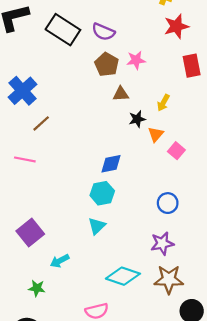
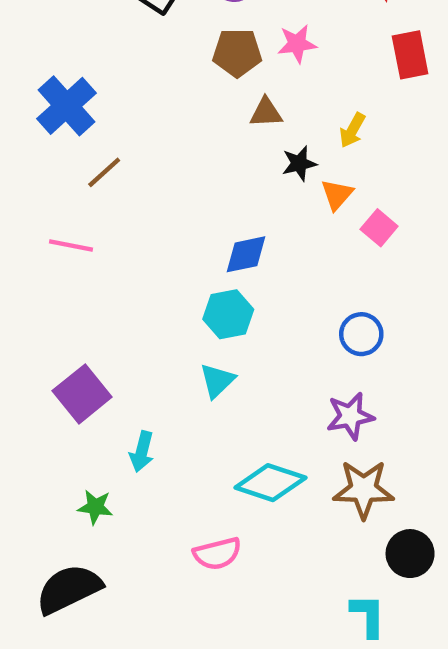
brown pentagon: (107, 65) -> (237, 53), turned -30
cyan arrow: (60, 261) -> (142, 452), turned -48

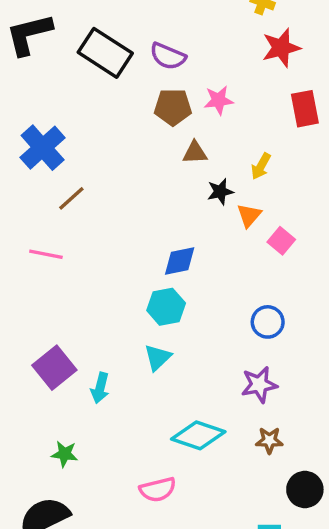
cyan arrow: (142, 452) -> (100, 388), moved
brown star: (364, 489) -> (269, 440), size x0.6

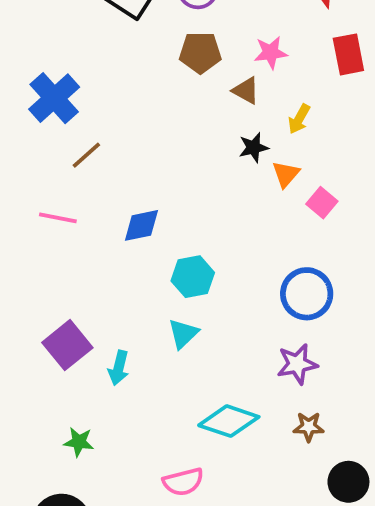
pink star: (219, 100) -> (271, 53), moved
brown triangle: (195, 153) -> (246, 91), moved, turned 32
blue diamond: (180, 261) -> (141, 225), moved
blue circle: (268, 322) -> (307, 294), size x1.4

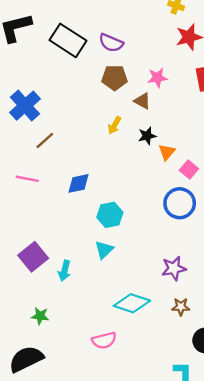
yellow arrow: (299, 119) -> (115, 125), moved
blue circle: (307, 294) -> (180, 203), moved

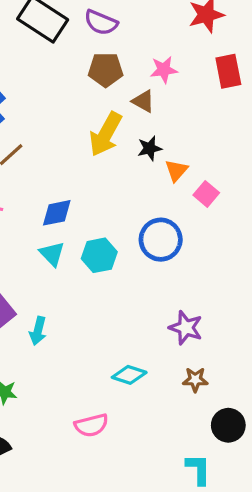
yellow arrow: (115, 125) -> (106, 134), size x1.8
blue circle: (180, 203) -> (161, 240), moved
cyan triangle: (104, 250) -> (52, 254), moved, turned -30
purple star: (174, 268) -> (186, 328), turned 30
cyan diamond: (132, 303) -> (129, 375), size x0.7

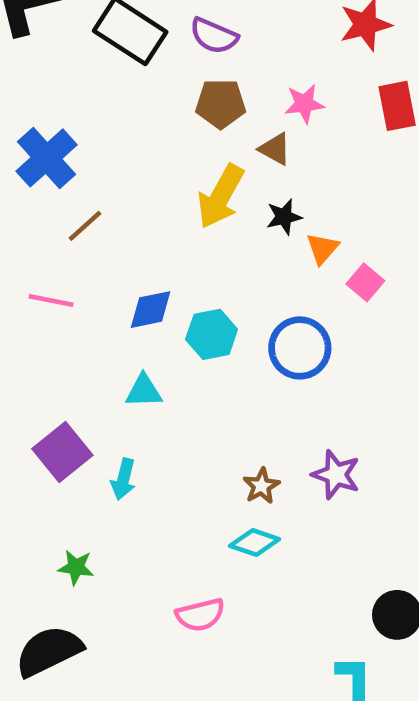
cyan triangle: (52, 254) -> (144, 391), moved, turned -48
cyan hexagon: (99, 255) -> (212, 334), moved
brown star: (195, 380) -> (261, 486), moved, turned -30

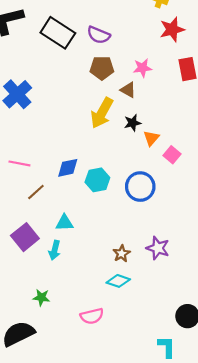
brown line: (85, 226) -> (36, 192), moved
cyan triangle: (144, 391) -> (64, 223), moved
green star: (76, 567) -> (41, 297), moved

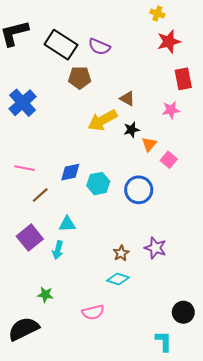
brown pentagon: (102, 68) -> (80, 78), moved
pink star: (142, 68) -> (171, 110), moved
yellow arrow: (102, 113) -> (102, 120), turned 32

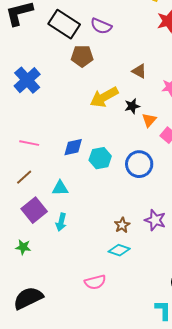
brown triangle: (127, 99) -> (139, 71), moved
brown line: (40, 195) -> (24, 177), moved
cyan triangle: (67, 224) -> (60, 188), moved
green star: (45, 295) -> (23, 247), moved

